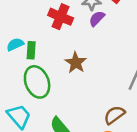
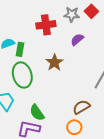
red cross: (61, 17) -> (46, 25), turned -36
purple semicircle: (97, 19) -> (77, 40), moved

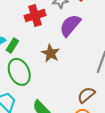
purple semicircle: (77, 40) -> (70, 25), size x1.6
green rectangle: (20, 49) -> (12, 46), turned 32

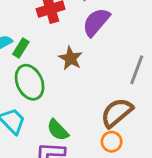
brown semicircle: (86, 95) -> (117, 113), size x1.4

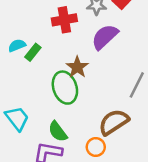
green ellipse: (30, 82) -> (65, 88), moved
orange circle: (112, 142) -> (96, 147), moved

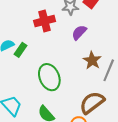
purple semicircle: (105, 37) -> (79, 32), size x0.7
brown star: (77, 67) -> (92, 60), moved

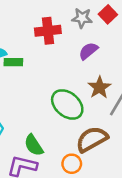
green rectangle: (20, 50) -> (13, 62), turned 48
green ellipse: (49, 77) -> (67, 104), moved, turned -35

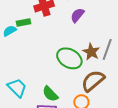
green rectangle: (13, 62) -> (23, 22), moved
brown star: (99, 87) -> (91, 52), moved

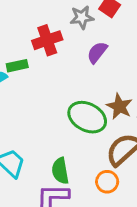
green semicircle: (50, 94) -> (60, 171), turned 36

